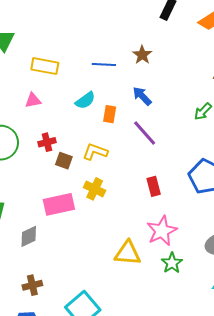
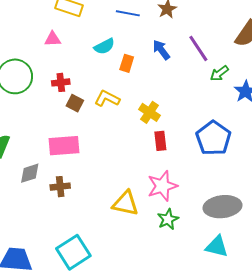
purple line: (145, 133) -> (198, 48), moved
yellow cross: (95, 189) -> (150, 112), moved
brown cross: (32, 285) -> (60, 187), moved

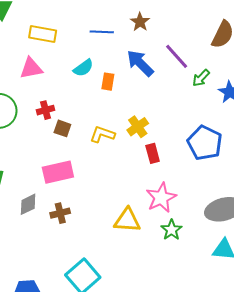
pink triangle: (53, 39) -> (31, 68), size x1.4
blue arrow: (161, 50) -> (140, 63), size x1.4
yellow L-shape: (107, 98) -> (102, 134), moved
yellow cross: (150, 112) -> (138, 127), turned 30

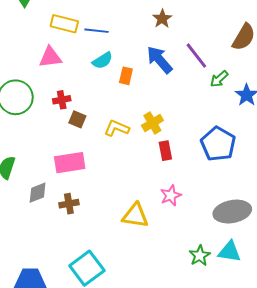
blue line: (102, 32) -> (97, 31), moved
pink star: (161, 198) -> (171, 195), size x0.7
green star: (171, 230) -> (200, 256), moved

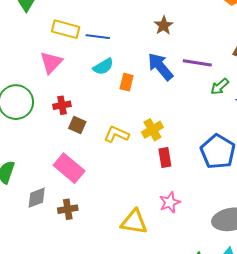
purple line: (196, 56) -> (197, 63), turned -44
pink triangle: (50, 57) -> (51, 62), turned -40
pink rectangle: (70, 163) -> (69, 168), turned 48

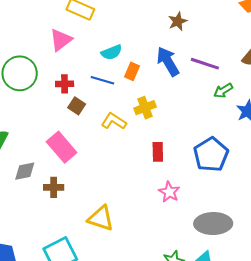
blue line: (98, 37) -> (102, 80), moved
yellow cross: (152, 130) -> (145, 108), moved
pink star: (170, 202) -> (169, 192), moved, turned -30
yellow triangle: (134, 222) -> (101, 218), moved

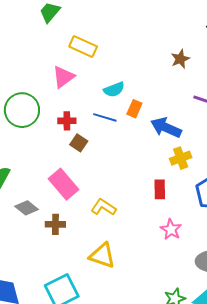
blue arrow: (168, 61) -> (166, 128), moved, turned -36
yellow cross: (145, 108) -> (181, 158), moved
yellow L-shape: (114, 121) -> (104, 207), moved
gray diamond: (25, 171) -> (27, 208), turned 50

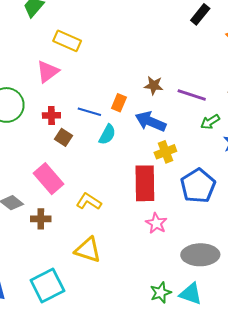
brown star: (180, 59) -> (154, 86), moved, turned 30
cyan semicircle: (114, 89) -> (107, 134), moved, turned -40
red rectangle: (160, 189) -> (145, 183), size x1.8

